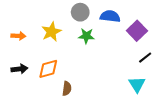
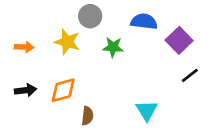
gray circle: (80, 12) -> (90, 16), moved
yellow star: (51, 32) -> (67, 42), turned -30
cyan triangle: (137, 84) -> (147, 110), moved

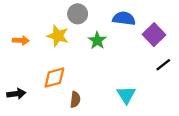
green star: (113, 47) -> (97, 40), turned 30
black arrow: (25, 90) -> (16, 94), moved

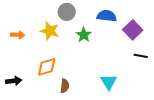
black line: (163, 65) -> (141, 56), turned 48

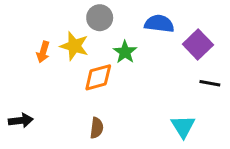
orange arrow: (18, 35) -> (43, 52), moved, turned 104
orange diamond: (47, 67) -> (98, 77), moved
cyan triangle: (109, 82) -> (183, 126), moved

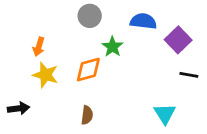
yellow star: (74, 46) -> (45, 75), moved

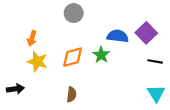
blue semicircle: (143, 21) -> (118, 36), moved
green star: (112, 47) -> (101, 55), moved
cyan triangle: (165, 114) -> (156, 93), moved

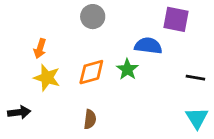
purple square: (146, 33) -> (176, 19), moved, turned -35

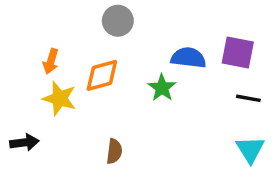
purple square: (176, 19) -> (238, 52), moved
orange diamond: (91, 72) -> (102, 75), moved

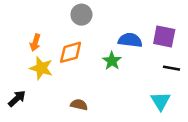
black arrow: (24, 142) -> (17, 99), turned -36
cyan triangle: (250, 150) -> (161, 101), moved
brown semicircle: (114, 151) -> (79, 105), turned -84

